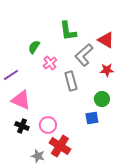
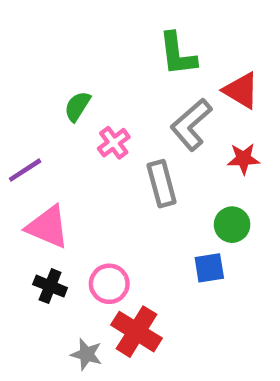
green L-shape: (68, 31) -> (177, 54), moved

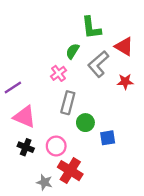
green semicircle: (77, 106) -> (73, 51), moved
gray rectangle: (162, 184) -> (68, 103), moved, turned 30
green circle: (232, 225) -> (85, 123), moved

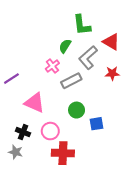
gray rectangle: (68, 103) -> (71, 81), moved, turned 48
pink triangle: (25, 117) -> (35, 103), moved
red cross: (70, 171) -> (63, 153), turned -30
gray star: (44, 182) -> (16, 152), moved

